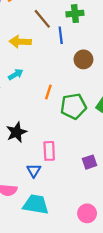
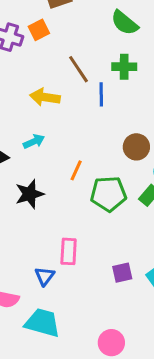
brown circle: (83, 59) -> (136, 147), moved
black star: (16, 132) -> (30, 194), moved

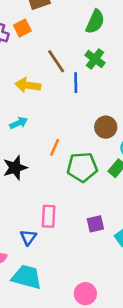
green semicircle: (125, 23) -> (95, 22), turned -105
green cross: (124, 67) -> (95, 59), turned 36
purple square: (122, 273) -> (95, 224), moved

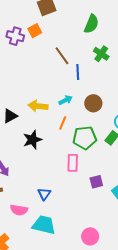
green cross: (95, 59) -> (101, 54), moved
yellow arrow: (28, 85) -> (38, 106), moved
cyan arrow: (19, 123) -> (66, 100), moved
brown circle: (106, 127) -> (93, 103), moved
pink rectangle: (49, 216) -> (73, 163), moved

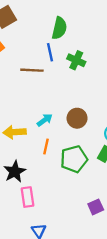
brown line: (62, 56) -> (32, 70), turned -42
blue line: (78, 72) -> (50, 52), moved
pink rectangle: (73, 163) -> (27, 197), moved

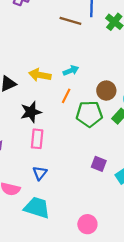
brown circle: (77, 118) -> (106, 91), moved
purple square: (96, 207) -> (99, 164), turned 32

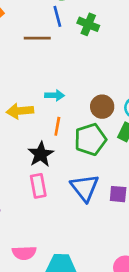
cyan arrow: (71, 71) -> (54, 95), turned 40
black star: (31, 112) -> (41, 154), moved
blue triangle: (40, 173) -> (85, 188), moved, size x1.6

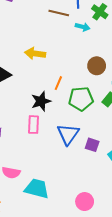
cyan arrow: (54, 95) -> (83, 27), moved
brown circle: (102, 107) -> (97, 66), moved
yellow arrow: (20, 111) -> (35, 54), moved

